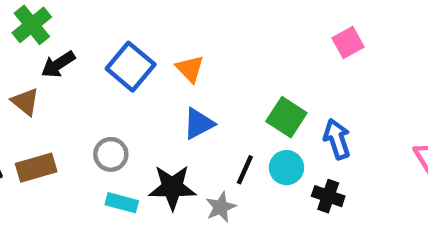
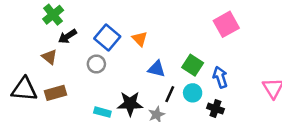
pink square: (348, 42) -> (226, 24), size x1.5
blue triangle: (199, 124) -> (157, 69), moved, turned 42
gray circle: (111, 154) -> (96, 64), moved

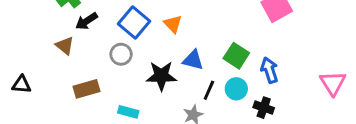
black triangle: (24, 89) -> (22, 84), moved, size x0.6
brown rectangle: (55, 93) -> (86, 89), moved
black star: (130, 104) -> (161, 76), moved

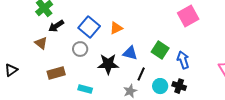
orange triangle: (173, 24) -> (116, 28), turned 48
black triangle: (22, 84) -> (11, 70), turned -40
cyan circle: (236, 89) -> (160, 86), moved

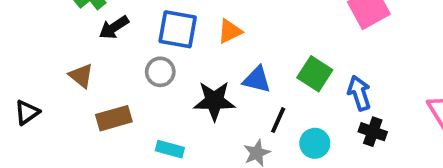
blue square: (89, 27) -> (178, 29), turned -30
brown triangle: (41, 43) -> (81, 76), moved
black cross: (179, 86) -> (373, 132), moved

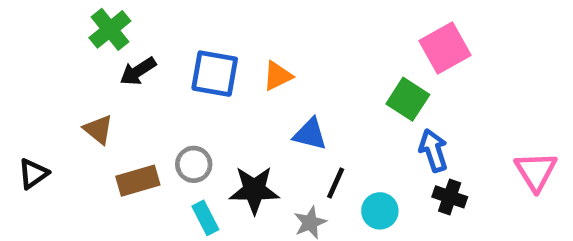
gray circle: (160, 72) -> (194, 164), moved
green square: (315, 74) -> (408, 99), moved
black star: (214, 101) -> (254, 190), moved
cyan rectangle: (170, 149) -> (205, 218), turned 48

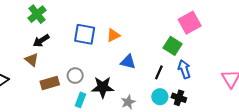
black arrow: (138, 71) -> (41, 41), moved
black line: (336, 183) -> (159, 72), moved
black cross: (450, 197) -> (179, 98), moved
cyan rectangle: (205, 218) -> (80, 100), turned 48

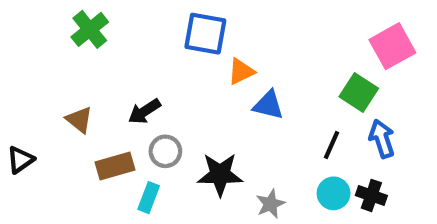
blue square: (85, 34) -> (205, 34), moved
black arrow: (41, 41) -> (144, 111), moved
blue triangle: (128, 62) -> (268, 105), moved
cyan rectangle: (80, 100) -> (149, 198), moved

